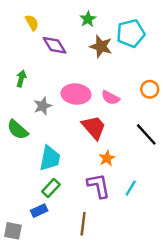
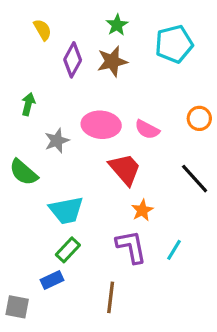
purple diamond: (55, 45) -> (73, 60), turned 60
brown star: (101, 46) -> (112, 61), moved, turned -30
cyan trapezoid: (50, 158) -> (66, 210), turned 68

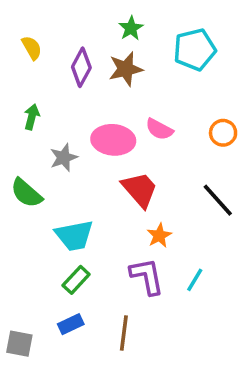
yellow semicircle: (43, 30) -> (32, 48), moved
pink semicircle: (147, 130) -> (159, 129), moved
blue rectangle: (52, 280) -> (71, 324), moved

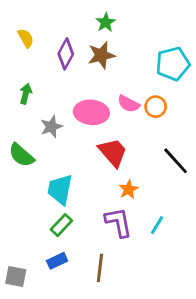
cyan pentagon: (195, 50) -> (173, 64), moved
orange circle: (223, 133) -> (156, 107), moved
cyan trapezoid: (74, 236) -> (60, 189), turned 112

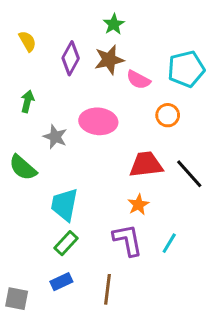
pink semicircle: (128, 104) -> (138, 80), moved
gray star: (51, 127) -> (55, 137), turned -30
red trapezoid: (113, 152) -> (146, 165), moved, turned -56

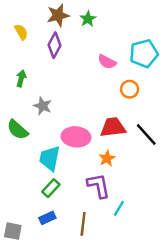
brown star: (109, 60) -> (58, 15), moved
pink ellipse: (98, 121) -> (76, 137), moved
cyan line: (169, 243) -> (119, 208), moved

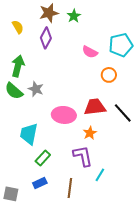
green arrow: (21, 78) -> (18, 66), size x1.5
green semicircle: (18, 130) -> (14, 91), moved
cyan trapezoid: (50, 158) -> (29, 134), moved

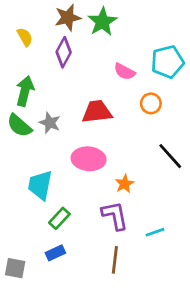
green star: (74, 16) -> (102, 22), size x1.5
red trapezoid: (95, 107) -> (97, 112), moved
cyan line: (100, 175) -> (155, 232), moved, turned 40
brown line: (70, 188) -> (115, 260), moved

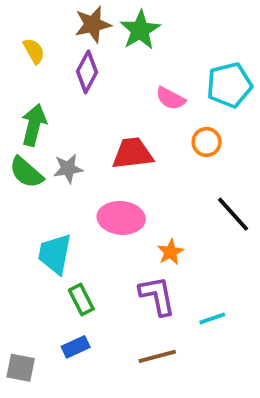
gray star: (50, 123) -> (68, 169), turned -30
green rectangle: (59, 218) -> (81, 299), turned -70
brown line: (115, 260) -> (157, 356), turned 68

